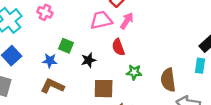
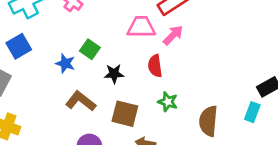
brown L-shape: (52, 86) -> (81, 101), moved

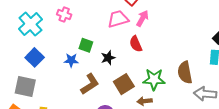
brown L-shape: (81, 101) -> (90, 84), turned 125
green star: (168, 102) -> (154, 79), moved, size x1.5
brown square: (125, 114) -> (124, 84), turned -30

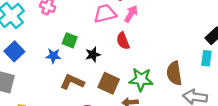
brown L-shape: (90, 84) -> (72, 82), turned -125
brown square: (124, 84) -> (109, 83), turned -36

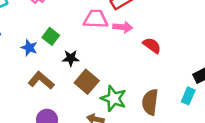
pink arrow: (131, 14) -> (123, 27), turned 48
red semicircle: (123, 41) -> (152, 45), moved, turned 132
brown square: (109, 83) -> (87, 82), moved

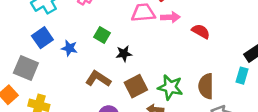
blue star: (29, 48) -> (69, 48), moved
brown square: (87, 82) -> (136, 86), moved, turned 30

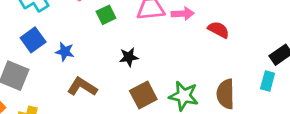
green square: (102, 35) -> (106, 15), moved, turned 35
brown L-shape: (98, 79) -> (82, 87), moved

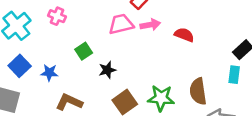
green square: (106, 15) -> (84, 51), moved

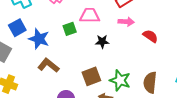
pink trapezoid: (121, 24) -> (90, 16), moved
black star: (107, 70) -> (102, 42), moved
blue star: (49, 73) -> (39, 39), size x1.5

